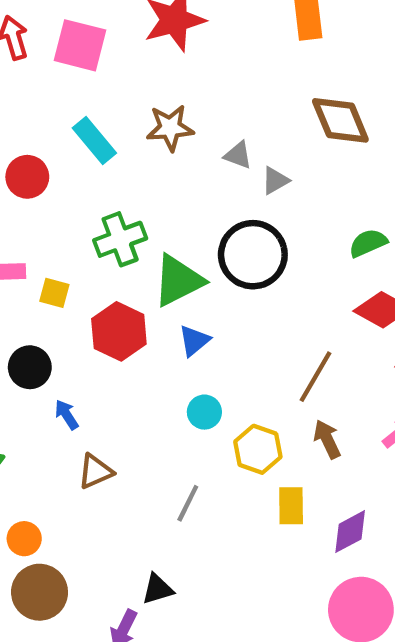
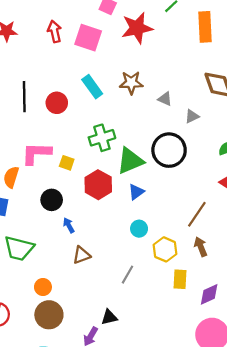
gray triangle: (275, 181) -> (192, 116), moved

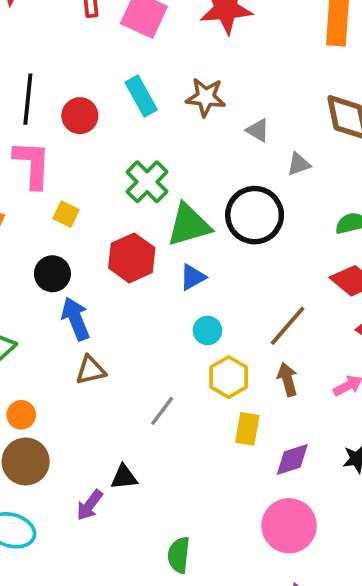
green cross: (102, 138) -> (147, 182), turned -35
pink L-shape: (36, 153) -> (32, 164), moved, turned 84
yellow square: (67, 163) -> (66, 214), moved
blue arrow: (69, 225) -> (76, 319), size x1.6
cyan circle: (139, 229) -> (208, 330), moved

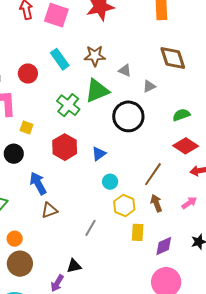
green triangle: (189, 225) -> (97, 91), moved
black circle: (52, 274) -> (14, 154), moved

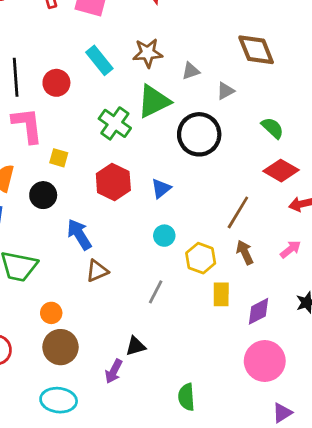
gray triangle: (125, 70) -> (191, 71), turned -40
green semicircle: (181, 115) -> (273, 128), turned 66
cyan circle: (110, 182) -> (164, 236), moved

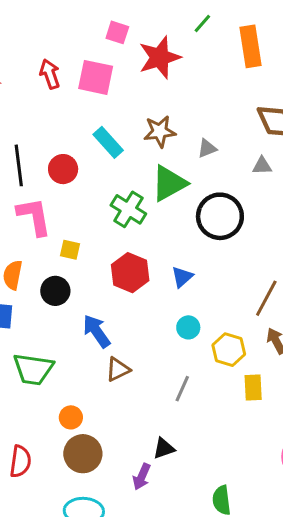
gray triangle: (225, 91) -> (262, 166), moved, turned 30

